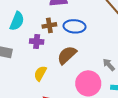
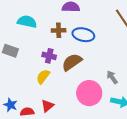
cyan semicircle: (17, 21) -> (27, 22), turned -108
purple cross: (37, 42) -> (49, 56), moved

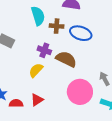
cyan semicircle: (27, 22) -> (38, 16), moved, turned 54
brown semicircle: (72, 62) -> (66, 59), turned 55

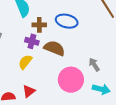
brown cross: (57, 26) -> (39, 25), moved

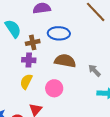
brown semicircle: (54, 48) -> (65, 61), moved
pink circle: (71, 80) -> (54, 88), moved, size x0.7

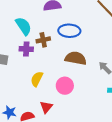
purple cross: (29, 60) -> (26, 49), moved

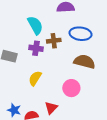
yellow semicircle: (37, 79) -> (35, 78), moved

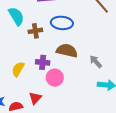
purple cross: (36, 48) -> (43, 62), moved

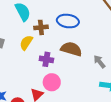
yellow semicircle: (18, 69) -> (26, 43), moved
pink circle: (55, 78) -> (52, 82), moved

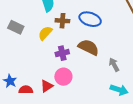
purple cross: (46, 59) -> (62, 53), turned -32

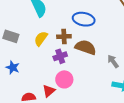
brown cross: (62, 21) -> (64, 36), moved
blue star: (10, 81) -> (13, 67), moved

